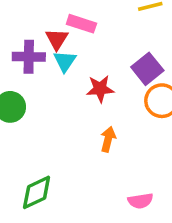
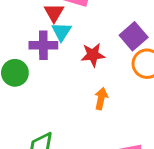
purple cross: (29, 57) -> (43, 45), moved

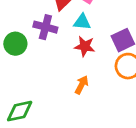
cyan triangle: (61, 32) -> (82, 22), moved, turned 48

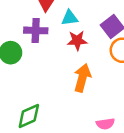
orange arrow: (82, 85) -> (82, 78), size x1.5

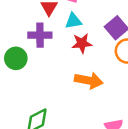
orange arrow: (82, 78) -> (89, 80), turned 88

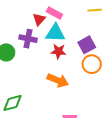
cyan triangle: (73, 21) -> (55, 33), size x1.5

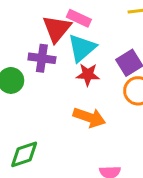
red triangle: (39, 19) -> (57, 29), size x1.5
cyan triangle: (55, 33) -> (82, 48), turned -40

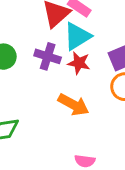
purple cross: (42, 58) -> (48, 56), moved

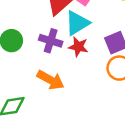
orange arrow: (73, 105) -> (51, 80), moved

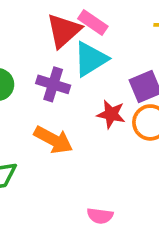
red star: (78, 47) -> (111, 114), moved

